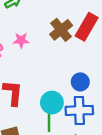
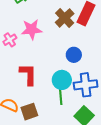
pink star: (21, 40) -> (32, 29), size x1.5
blue circle: (80, 82) -> (74, 55), moved

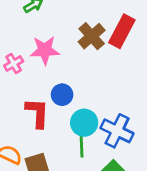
blue circle: (74, 55) -> (62, 95), moved
blue cross: (86, 85) -> (117, 131), turned 30

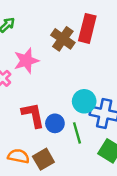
blue circle: (62, 95) -> (55, 123), moved
cyan circle: (84, 123) -> (84, 101), moved

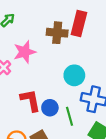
brown cross: (63, 39) -> (57, 33), turned -30
cyan circle: (84, 101) -> (74, 75), moved

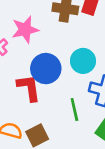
blue circle: (50, 108) -> (46, 69), moved, size x1.5

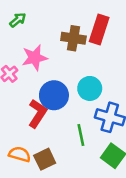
red L-shape: (29, 88) -> (37, 114), turned 40

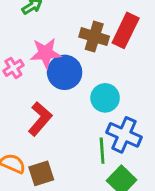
blue circle: (54, 95) -> (65, 72), moved
green line: (81, 135) -> (102, 151), moved

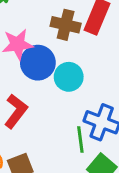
cyan circle: (105, 98) -> (69, 77), moved

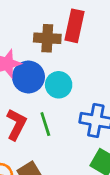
green line: (80, 139) -> (45, 124), moved

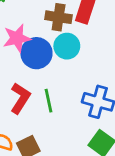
cyan circle: (59, 85) -> (67, 46), moved

